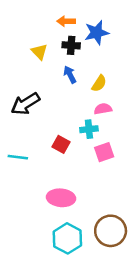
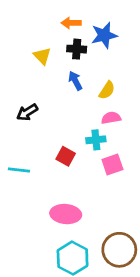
black arrow: (25, 104) -> (27, 112), size x0.7

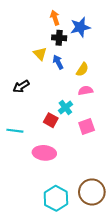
orange arrow: (71, 23) -> (55, 18), turned 72
yellow triangle: (42, 56) -> (40, 54), moved
cyan cross: (96, 140) -> (65, 107), moved, turned -32
pink ellipse: (66, 214) -> (44, 153), moved

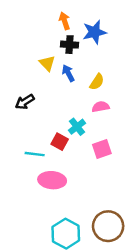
cyan line: (15, 131) -> (35, 154), moved

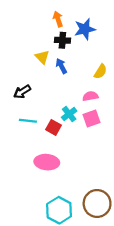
yellow semicircle: (97, 82) -> (100, 72), moved
pink square: (102, 149) -> (91, 119), moved
cyan line: (35, 154) -> (28, 121), moved

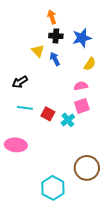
blue star: (85, 29) -> (82, 38), moved
cyan cross: (69, 114) -> (68, 120), moved
pink ellipse: (47, 162) -> (16, 145), moved
brown circle: (97, 203) -> (87, 168), moved

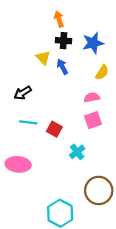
cyan cross: (68, 120) -> (77, 152), moved

